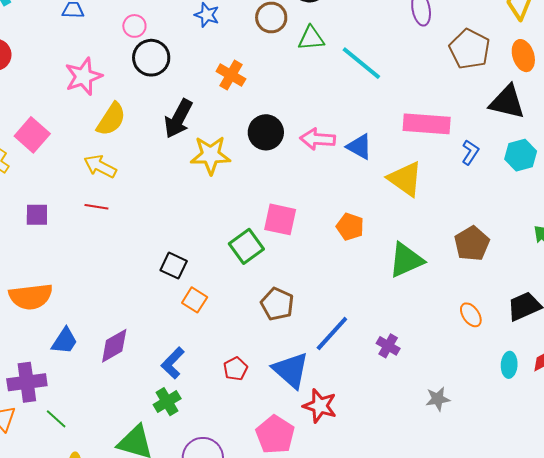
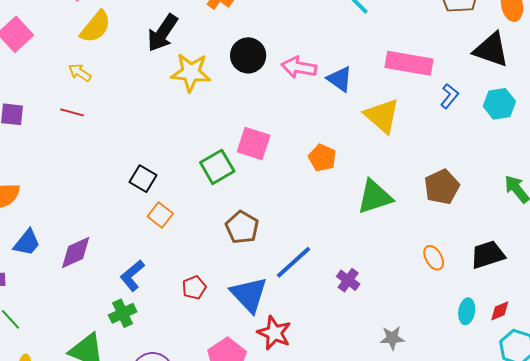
yellow arrow: (100, 166) -> (80, 73), size x0.7

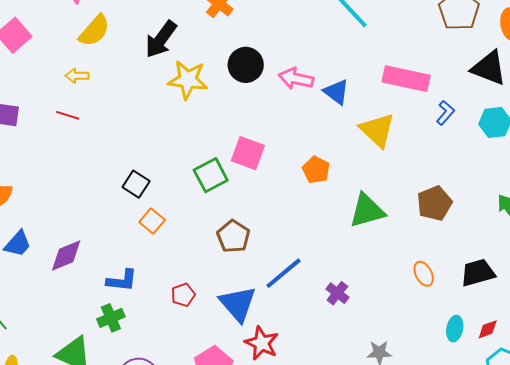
yellow arrow: (80, 73) -> (77, 76), turned -35
blue L-shape: (132, 275) -> (122, 280), turned -136

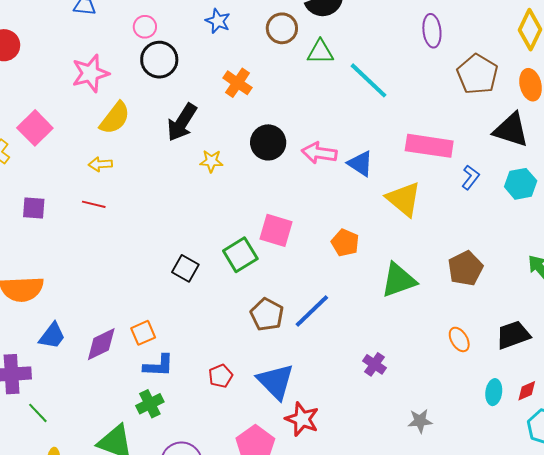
yellow star: (188, 80) -> (211, 161), size x0.6
black square: (136, 184) -> (185, 268), moved
orange square: (152, 221) -> (143, 333), moved, turned 30
blue line: (283, 273) -> (312, 311), moved

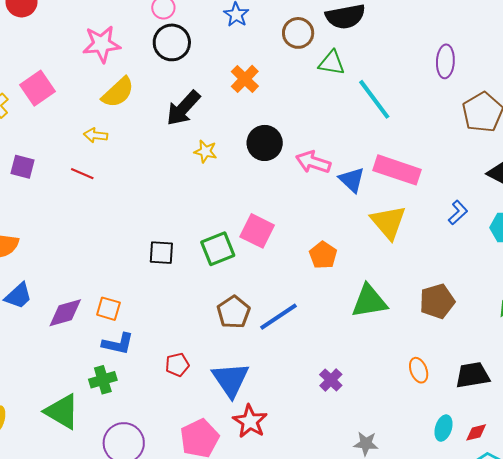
pink rectangle: (429, 146) -> (397, 170), moved
black square: (185, 268) -> (161, 253), turned -36
orange square: (143, 333) -> (108, 309), turned 30

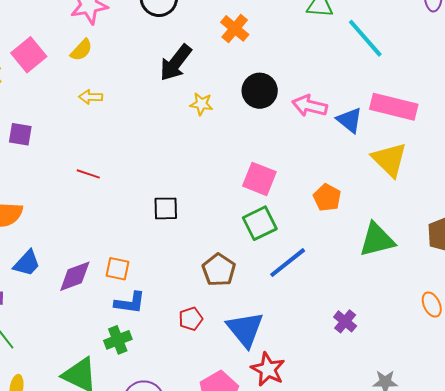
yellow semicircle: (118, 92) -> (81, 50), moved, size x0.7
red line: (82, 174) -> (88, 174), moved
green square: (218, 249) -> (260, 223), moved
brown pentagon: (234, 312) -> (219, 270), moved

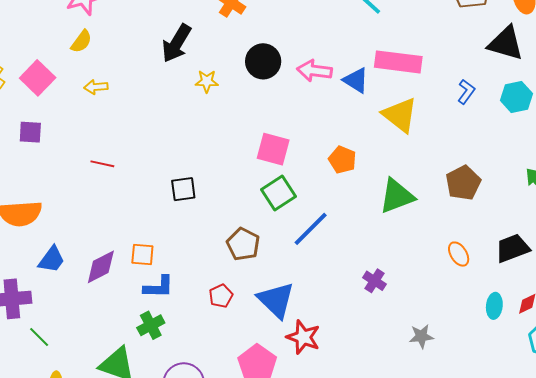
pink square: (29, 55) -> (38, 78), moved

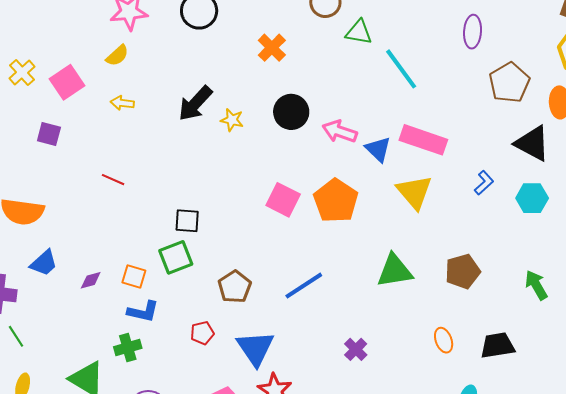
black arrow: (176, 43) -> (195, 103), moved
orange pentagon: (342, 160) -> (336, 201), moved, size x1.6
green square: (278, 193) -> (176, 257), moved
purple diamond: (101, 267) -> (91, 280), size x0.6

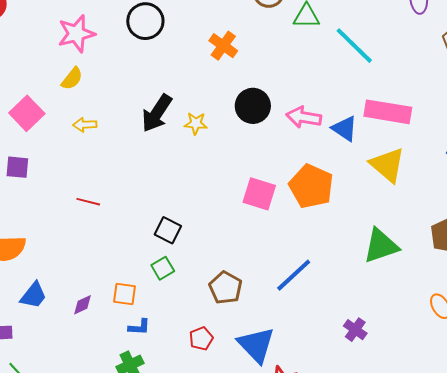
black square: (187, 221) -> (168, 230), turned 32
green square: (176, 257) -> (163, 268), size x0.7
blue L-shape: (143, 312) -> (139, 327), size x0.7

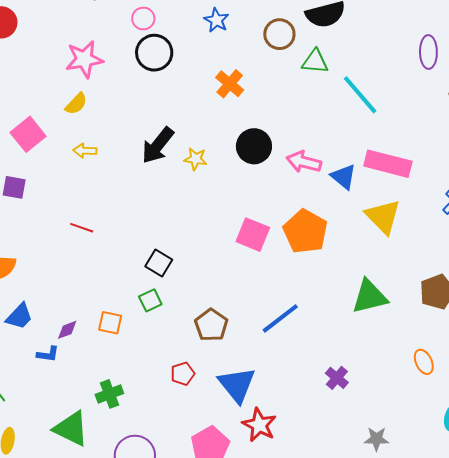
blue L-shape: (139, 327) -> (48, 354), moved

